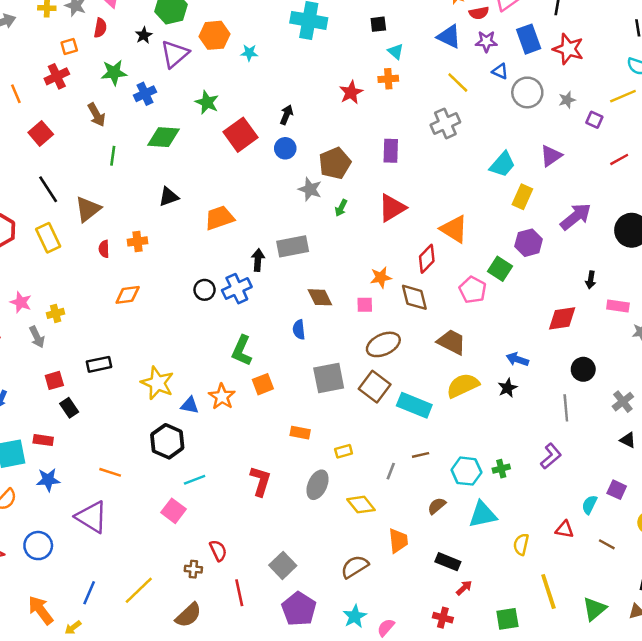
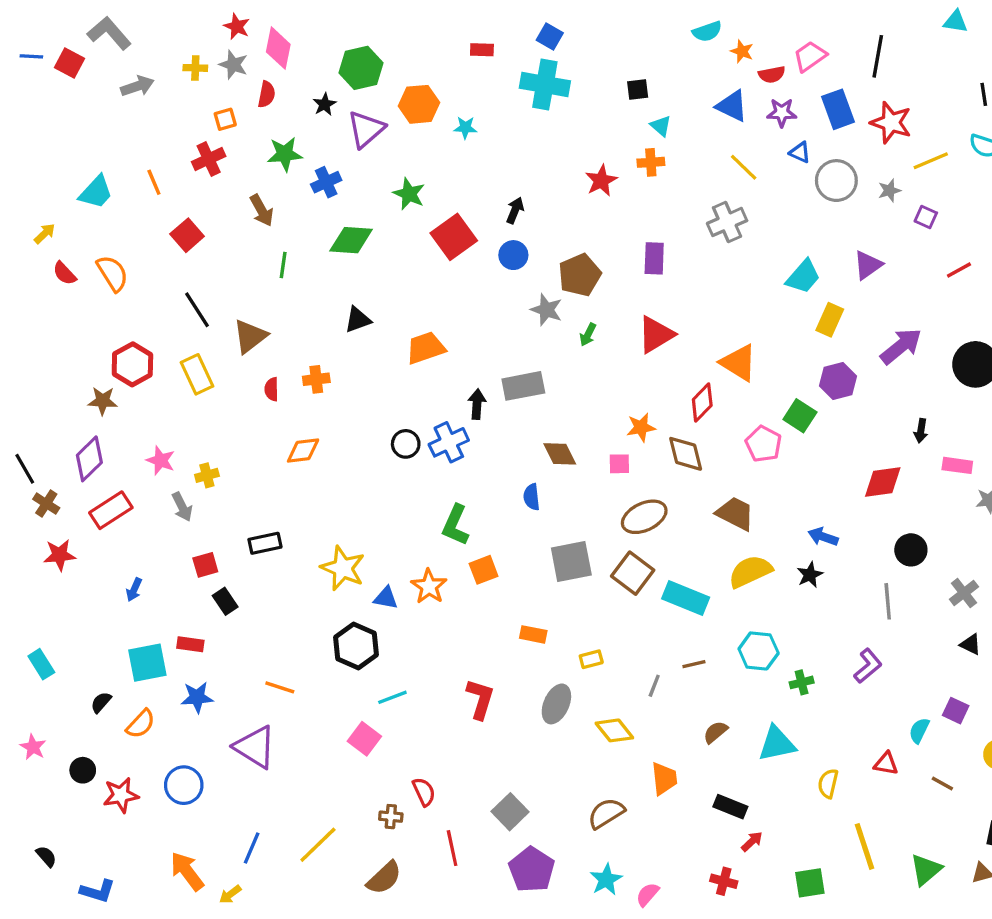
yellow line: (623, 96) -> (931, 161), moved
cyan hexagon: (466, 471) -> (759, 651), moved

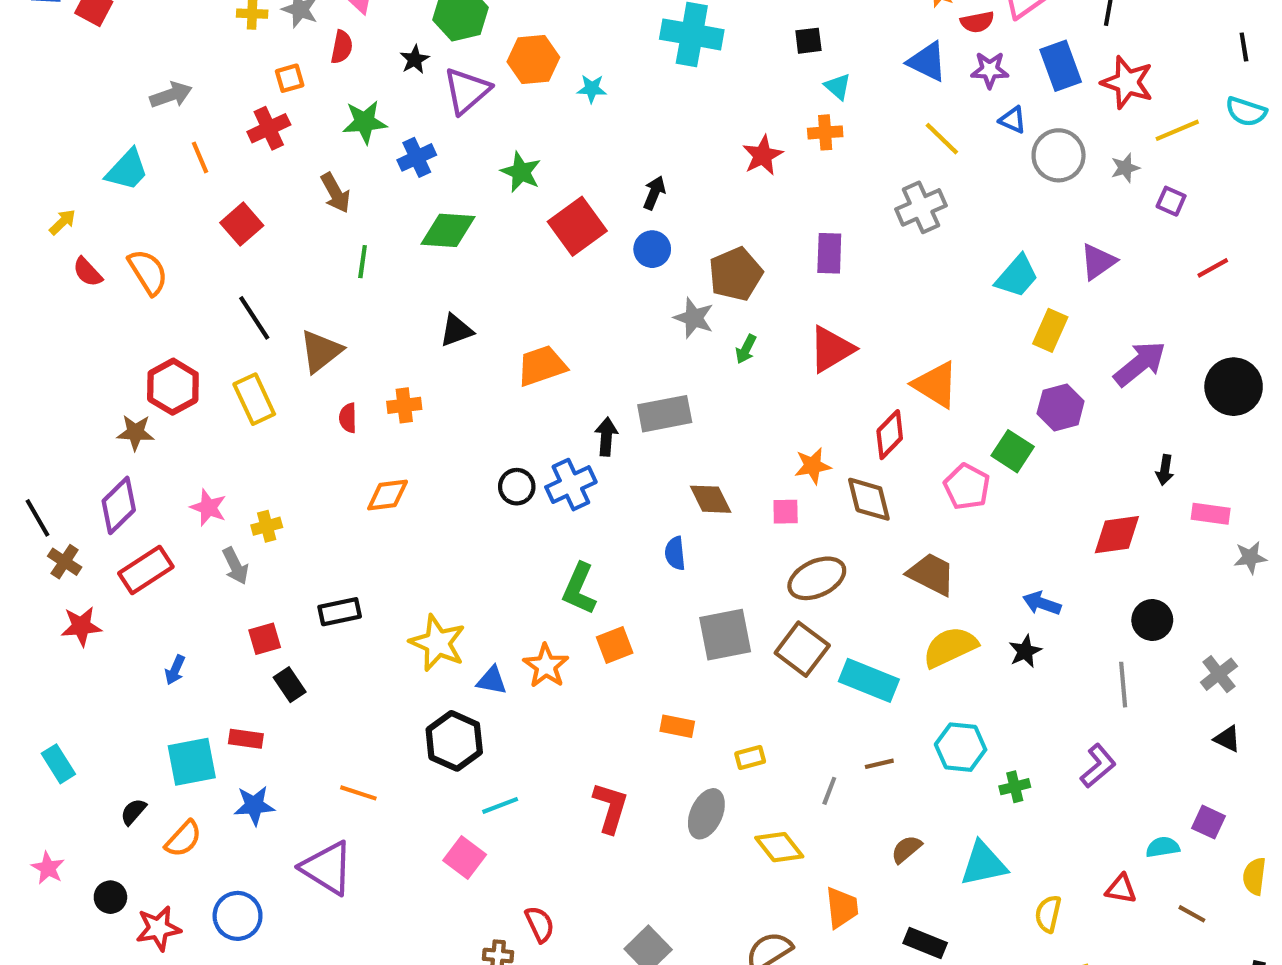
gray arrow: (137, 86) -> (171, 95), moved
cyan semicircle: (919, 730) -> (1163, 847), turned 55

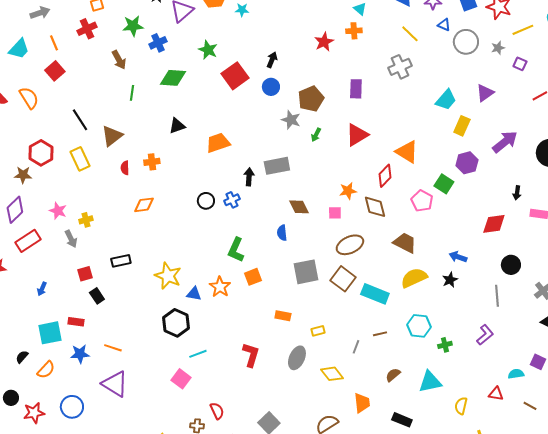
red square: (242, 224) -> (55, 71), moved
blue cross: (571, 485) -> (232, 200), size x0.7
orange line: (358, 793) -> (113, 348), moved

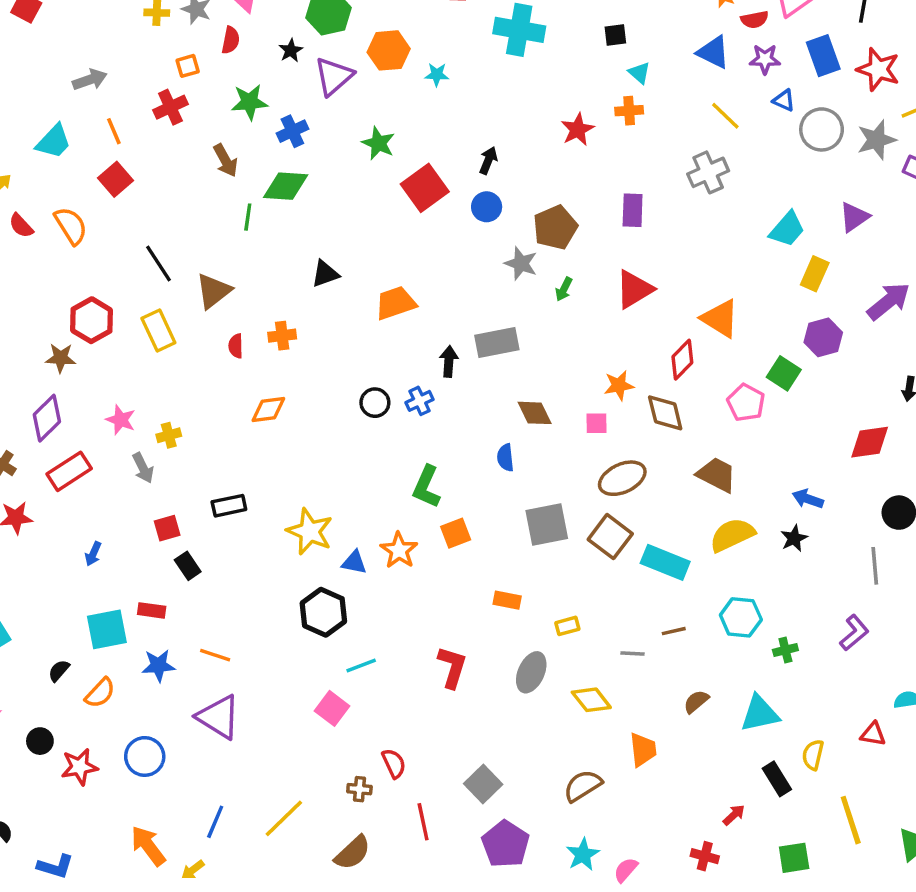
gray star: (498, 48) -> (877, 140), size x1.6
green diamond: (173, 78) -> (286, 186), moved
gray line: (356, 347) -> (633, 653), turned 72
black rectangle: (402, 420) -> (777, 779), moved, turned 36

